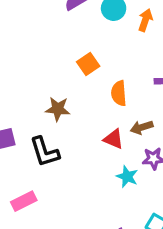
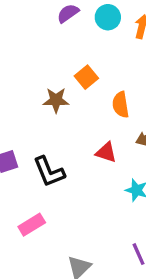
brown star: (58, 109) -> (56, 100), moved
red triangle: (114, 139) -> (106, 152), moved

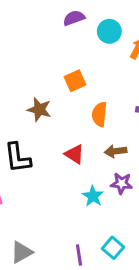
brown star: (56, 100) -> (39, 110), moved

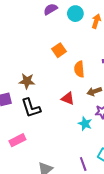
brown star: (39, 110) -> (27, 81), moved

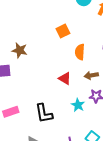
brown star: (27, 81) -> (20, 50), moved
black L-shape: (31, 108) -> (44, 113), moved

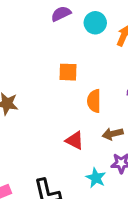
orange square: (63, 31) -> (68, 72), turned 32

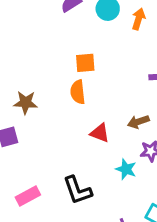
orange semicircle: (94, 101) -> (78, 92), moved

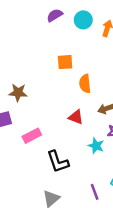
orange semicircle: (78, 92) -> (85, 84), moved
pink rectangle: (28, 196) -> (32, 136), moved

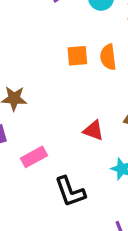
orange semicircle: (85, 84) -> (108, 57), moved

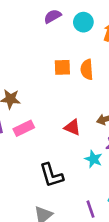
pink rectangle: (34, 157) -> (24, 128), moved

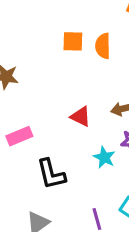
pink rectangle: (24, 128) -> (19, 136), moved

